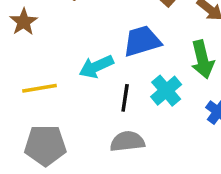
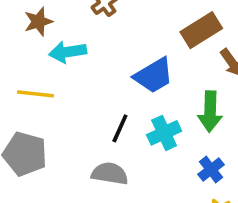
blue trapezoid: (142, 41) -> (154, 75), turned 150
cyan arrow: (96, 67) -> (68, 52), moved

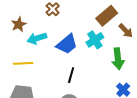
blue trapezoid: (154, 75) -> (67, 44), moved
cyan cross: (164, 133) -> (95, 40), moved

